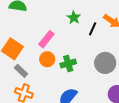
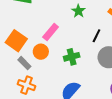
black line: (93, 29) -> (96, 36), moved
orange circle: (47, 59) -> (41, 52), moved

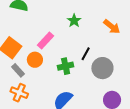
black line: (96, 36) -> (86, 54), moved

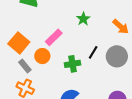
gray circle: (102, 68) -> (117, 56), moved

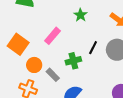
orange circle: (42, 56) -> (34, 65), moved
gray rectangle: (25, 66) -> (53, 75), moved

